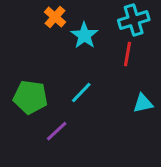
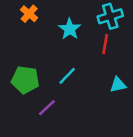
orange cross: (55, 17) -> (29, 14), moved

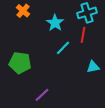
cyan line: (67, 76) -> (63, 48), moved
purple line: (47, 108) -> (42, 95), moved

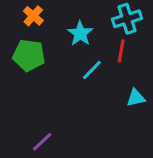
green pentagon: (20, 63) -> (29, 55), moved
purple line: (42, 95) -> (42, 142), moved

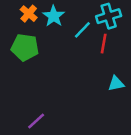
cyan star: (80, 33) -> (54, 16), moved
cyan line: (92, 70) -> (82, 30), moved

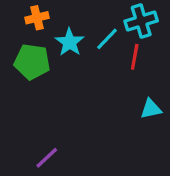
orange cross: (29, 14) -> (37, 18), turned 35
cyan star: (54, 16) -> (70, 42), moved

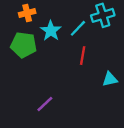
red line: (135, 57) -> (83, 56), moved
purple line: (47, 158) -> (45, 104), moved

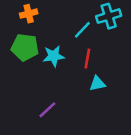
cyan star: (51, 31) -> (54, 56), moved, turned 30
cyan triangle: (110, 79) -> (97, 84), moved

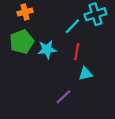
green pentagon: (25, 47) -> (22, 42), turned -30
purple line: (47, 110) -> (64, 97), moved

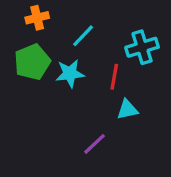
cyan cross: (95, 14) -> (142, 47), moved
cyan line: (72, 26) -> (83, 36), moved

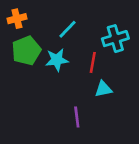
orange cross: (37, 18) -> (17, 19), moved
purple line: (95, 144) -> (77, 117), turned -54

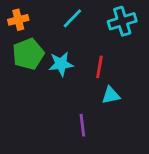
cyan line: (68, 29) -> (72, 18), moved
cyan cross: (115, 39) -> (122, 21), moved

